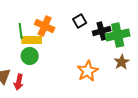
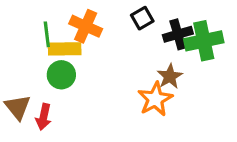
brown star: (122, 62) -> (170, 76), moved

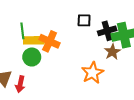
black square: (142, 18) -> (84, 20), turned 32
orange cross: (86, 26) -> (50, 41), moved
brown star: (170, 76) -> (112, 52), moved

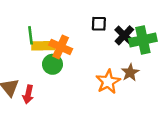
black cross: (107, 31) -> (124, 35), turned -30
brown star: (112, 52) -> (130, 72), moved
green circle: (32, 57) -> (53, 64), moved

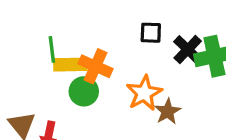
brown star: (130, 72) -> (168, 111), moved
orange star: (108, 82) -> (144, 93), moved

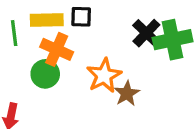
black square: (151, 33) -> (81, 17), moved
yellow rectangle: (70, 65) -> (47, 20), moved

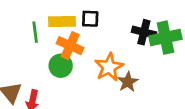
black cross: (146, 33) -> (144, 32), turned -30

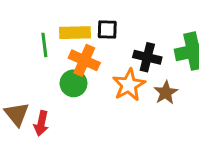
black cross: (144, 32) -> (147, 57), moved
brown star: (128, 82) -> (166, 93), moved

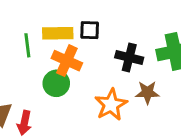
orange star: (129, 85) -> (111, 105), moved
brown star: (166, 93) -> (147, 92), turned 30

